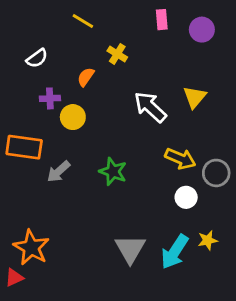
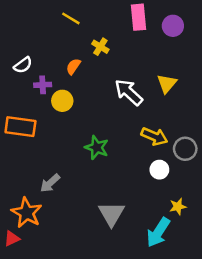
pink rectangle: (162, 20) -> (138, 17), size x1.5
white semicircle: (37, 58) -> (23, 65), moved
gray arrow: (59, 172) -> (50, 183), moved
cyan arrow: (175, 252) -> (158, 232), moved

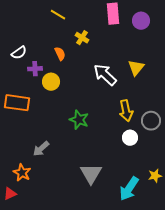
orange semicircle: (73, 66) -> (60, 54), turned 120
yellow arrow: (154, 136) -> (126, 111), turned 55
yellow star: (178, 207) -> (155, 176), moved
orange star: (27, 213) -> (22, 173), size x0.7

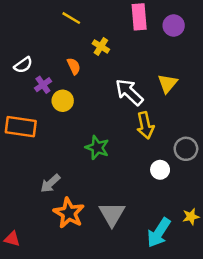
purple cross: (35, 69) -> (43, 85), turned -32
yellow arrow: (126, 111) -> (145, 125), moved
orange star: (22, 173) -> (69, 213), moved, size x1.4
red triangle: (10, 194) -> (12, 239), turned 40

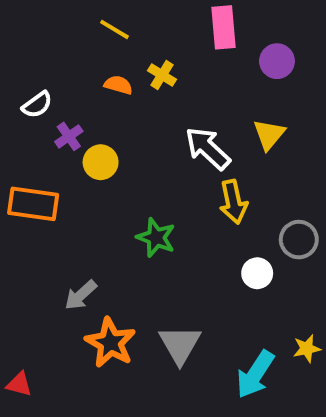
purple circle: (174, 26) -> (277, 61), moved
orange semicircle: (74, 66) -> (118, 85), moved, turned -49

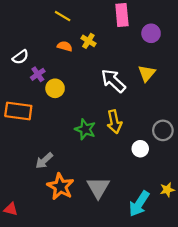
yellow arrow: (233, 202) -> (114, 122), moved

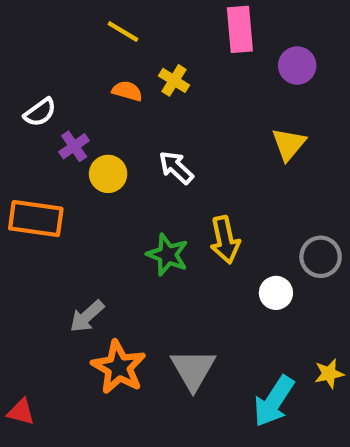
white arrow: (113, 81) -> (176, 168), moved, size x0.7

